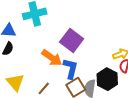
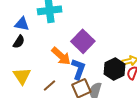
black hexagon: (107, 79) -> (114, 69), moved

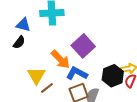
blue L-shape: (78, 69) -> (77, 73), turned -85
yellow triangle: (22, 76) -> (36, 76), moved

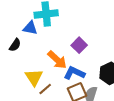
blue triangle: (23, 25) -> (30, 28), moved
purple square: (83, 46) -> (79, 45), size x0.7

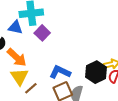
purple square: (79, 45) -> (42, 33), moved
orange arrow: (57, 60) -> (17, 57), moved

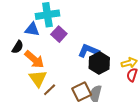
blue L-shape: (60, 72) -> (89, 51), moved
black hexagon: (96, 72) -> (99, 63), moved

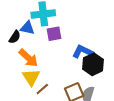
purple square: (59, 34) -> (54, 34), turned 35
black semicircle: (18, 47) -> (15, 37), moved

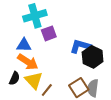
blue triangle: (27, 28) -> (24, 45), moved
black semicircle: (15, 37) -> (14, 78), moved

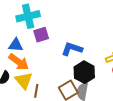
black hexagon: (93, 57) -> (84, 72), moved
brown line: (47, 90) -> (36, 91), turned -32

